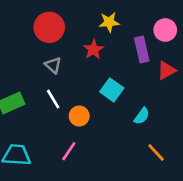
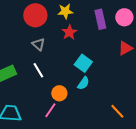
yellow star: (109, 22) -> (65, 11), moved
purple rectangle: (142, 50) -> (100, 19), moved
orange circle: (79, 116) -> (59, 93), moved
cyan semicircle: (142, 116) -> (83, 83), moved

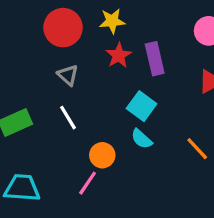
purple rectangle: (100, 19) -> (155, 59), moved
cyan semicircle: (83, 83) -> (142, 139), turned 96
orange line: (117, 111) -> (197, 149), moved

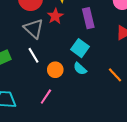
red star: (119, 55) -> (55, 16), moved
gray triangle: (68, 75) -> (34, 29), size x1.5
orange circle: (102, 155) -> (55, 70), moved

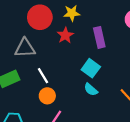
gray triangle: (34, 29) -> (25, 48), moved, turned -45
orange circle: (55, 70) -> (47, 96), moved

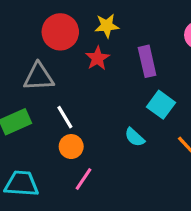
cyan square: (91, 68) -> (161, 105), moved

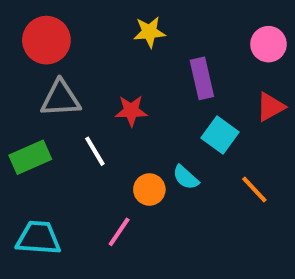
red circle: (60, 32) -> (46, 40), moved
red star: (97, 58) -> (131, 111), moved, turned 30
orange circle: (71, 147) -> (149, 190), moved

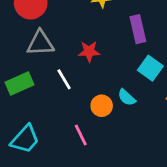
pink line: (119, 232) -> (81, 135), turned -60
cyan trapezoid: (38, 238) -> (25, 139), turned 128

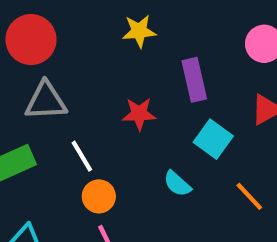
red star: (89, 51) -> (139, 114), moved
orange circle: (102, 106) -> (99, 196), moved

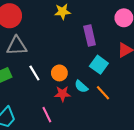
red star: (139, 114) -> (62, 94), moved
orange circle: (99, 196) -> (59, 73), moved
orange line: (249, 196) -> (103, 93), moved

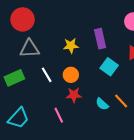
yellow star: (62, 12) -> (71, 46), moved
cyan semicircle: (81, 86) -> (102, 104), moved
orange line: (103, 93) -> (121, 101), moved

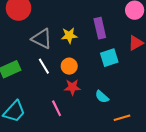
gray triangle: (30, 49) -> (42, 39), moved, turned 30
cyan square: (109, 67) -> (109, 58), turned 36
orange line: (121, 101) -> (122, 118), moved, turned -63

